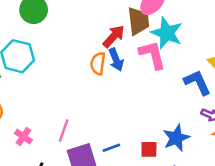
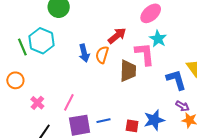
brown trapezoid: (138, 21) -> (128, 71), moved
cyan star: (167, 33) -> (158, 39), size x0.7
blue arrow: (116, 60) -> (84, 53), moved

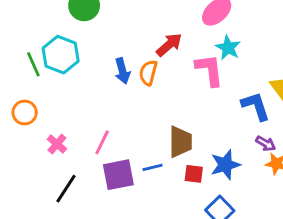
brown trapezoid: (128, 71) -> (180, 142), moved

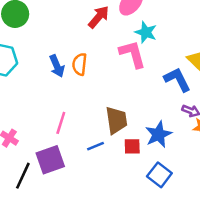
red arrow: (169, 45) -> (99, 17), moved
pink line: (102, 142) -> (61, 123), moved
purple square: (118, 175) -> (50, 160), moved

